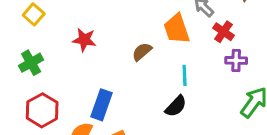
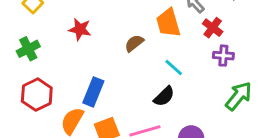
cyan line: (185, 75) -> (174, 67), turned -48

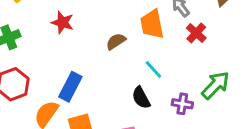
purple cross: (223, 56) -> (182, 104), moved
black semicircle: (164, 96) -> (141, 98), turned 100
green arrow: (239, 96) -> (215, 85), moved

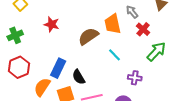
brown semicircle: (116, 41) -> (88, 36), size x1.5
green arrow: (215, 85) -> (156, 52), moved
black semicircle: (141, 98) -> (79, 77), moved

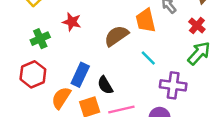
red cross: (143, 29) -> (197, 26), moved
green cross: (15, 35) -> (40, 39), moved
purple cross: (135, 78) -> (173, 85), size x1.5

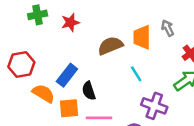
red star: (72, 22) -> (70, 22), turned 30
green cross: (40, 39) -> (38, 15), moved
orange semicircle: (61, 98) -> (43, 93), turned 75

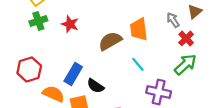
red star: (70, 22) -> (70, 24), turned -30
gray arrow: (168, 28) -> (173, 20), moved
black semicircle: (89, 91) -> (95, 86), turned -30

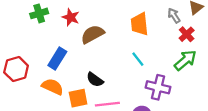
brown semicircle: (110, 41) -> (93, 34), moved
red hexagon: (29, 69) -> (16, 69), moved
blue rectangle: (73, 74) -> (57, 59), moved

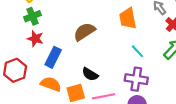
red star: (71, 17) -> (35, 39), moved
cyan line: (138, 59) -> (137, 51), moved
purple cross: (158, 87) -> (136, 79), moved

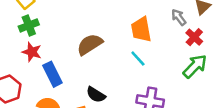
cyan line: (137, 51) -> (138, 58), moved
blue rectangle: (53, 57) -> (52, 74), turned -54

